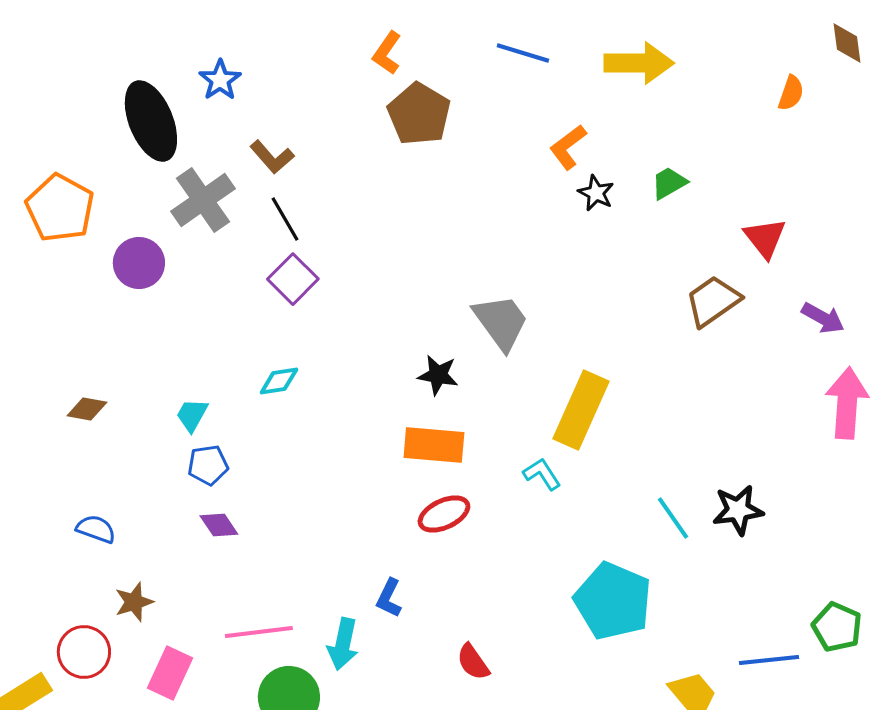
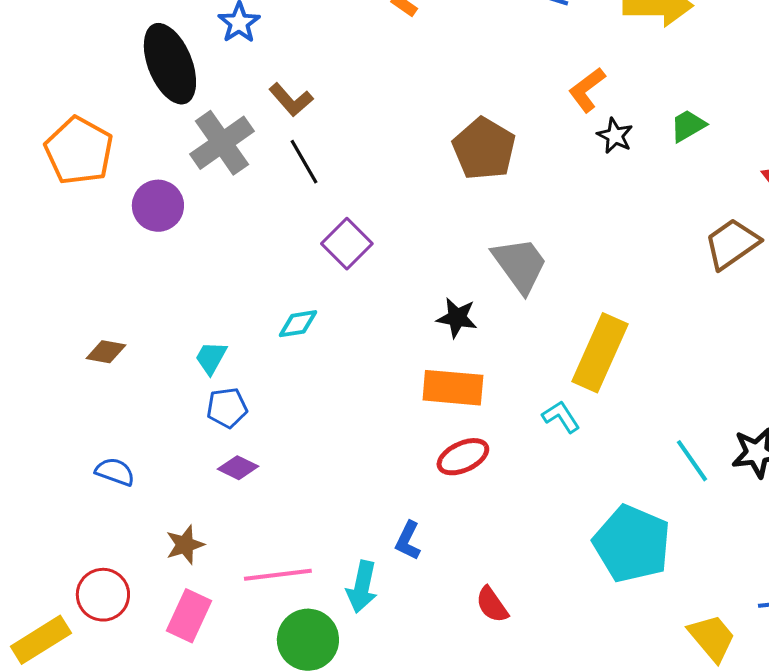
brown pentagon: (419, 114) -> (484, 149), moved
purple square: (293, 279) -> (347, 244), moved
purple diamond: (219, 525) -> (238, 468), turned -30
brown star: (134, 602) -> (185, 545), moved

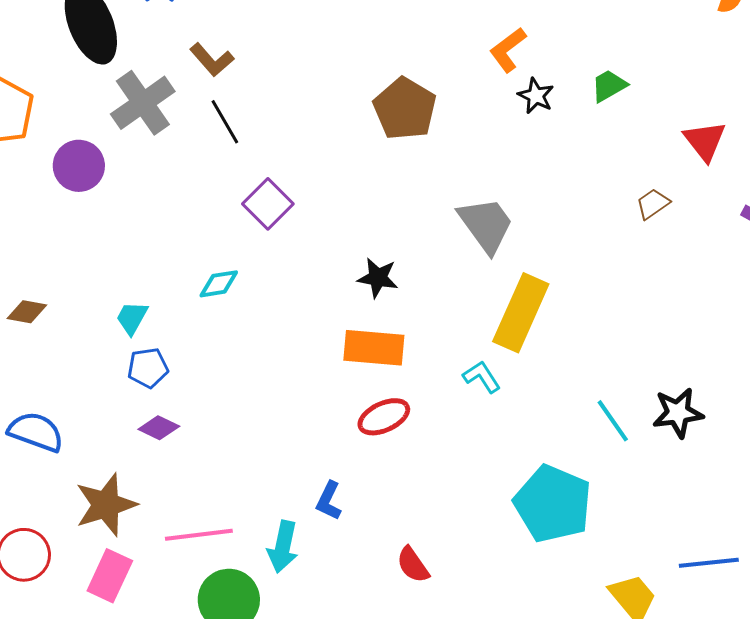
brown trapezoid: (732, 244) -> (653, 204), size x0.6
gray trapezoid: (520, 265) -> (486, 225), moved
blue semicircle: (115, 472) -> (36, 432), size x1.4
brown star: (185, 545) -> (106, 505), size x1.6

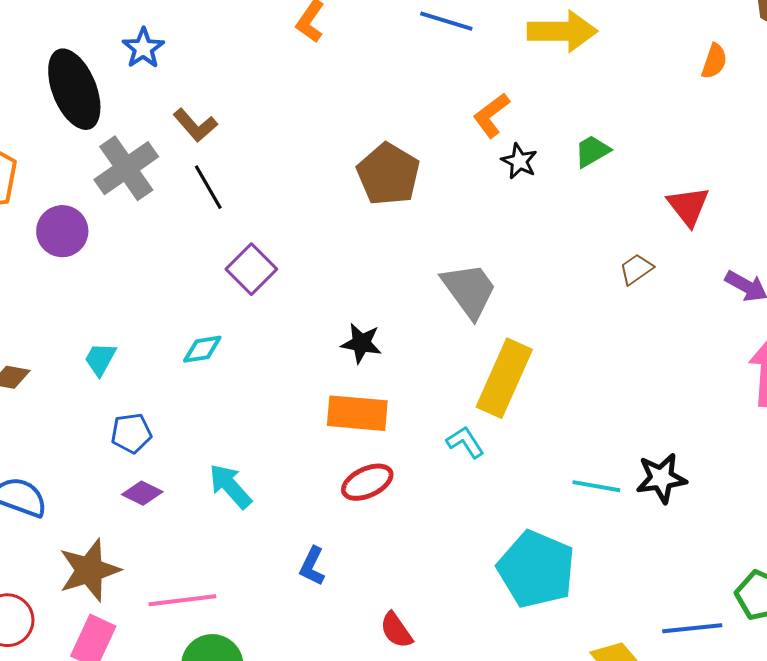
cyan trapezoid: (132, 318) -> (100, 359), moved
cyan line: (613, 421) -> (596, 486), turned -45
cyan arrow: (283, 547) -> (230, 486), moved, turned 126

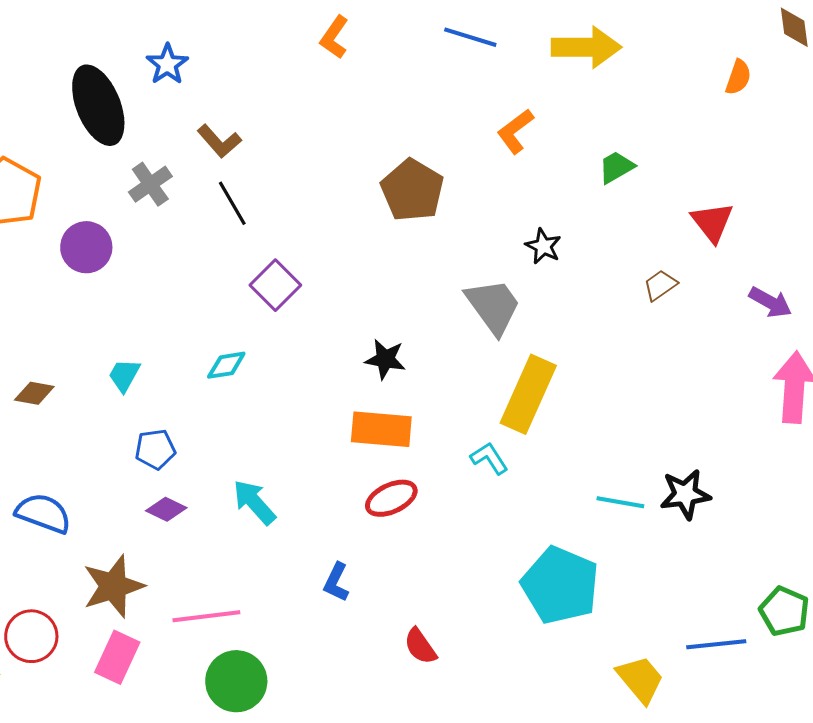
black star: (519, 161) -> (543, 246), moved
gray cross: (126, 168) -> (150, 184), size x0.7

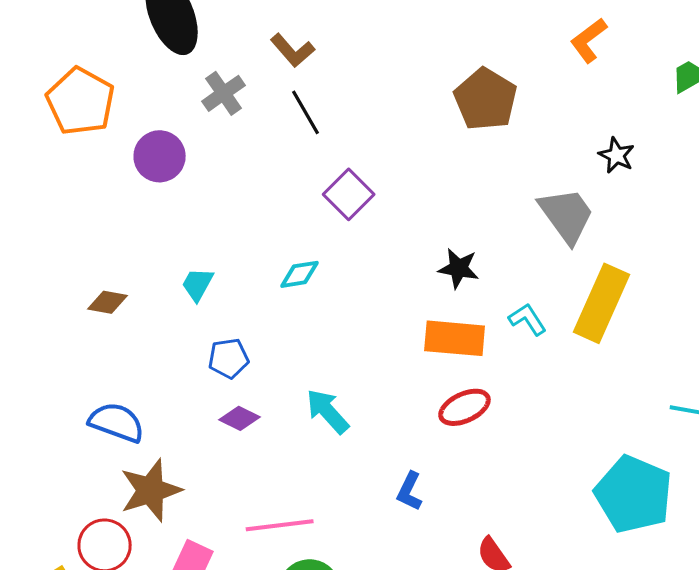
cyan L-shape: (489, 458) -> (528, 319), moved
brown star: (113, 586) -> (151, 490), moved

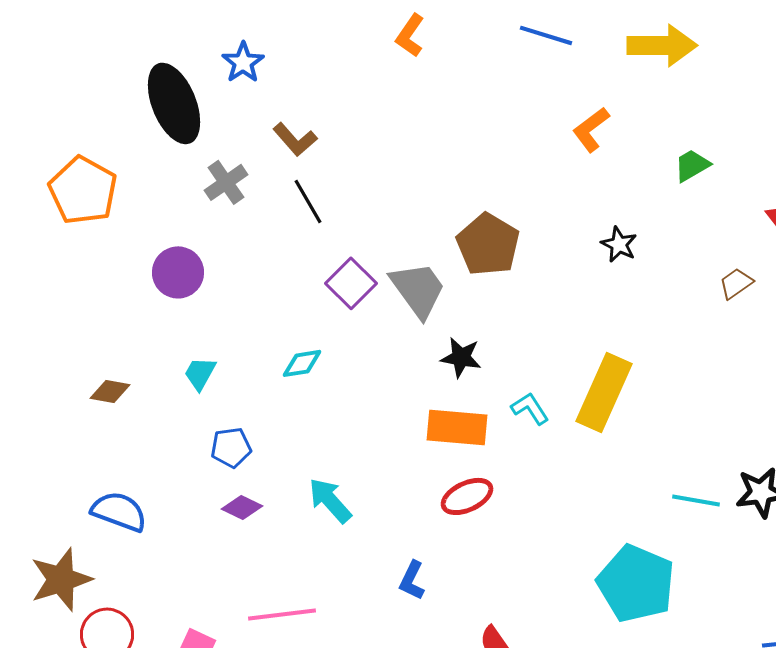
brown pentagon: (486, 99) -> (488, 244), moved
purple circle: (160, 156) -> (178, 272), moved
gray trapezoid: (567, 215) -> (418, 289), moved
brown star: (151, 490) -> (61, 579), moved

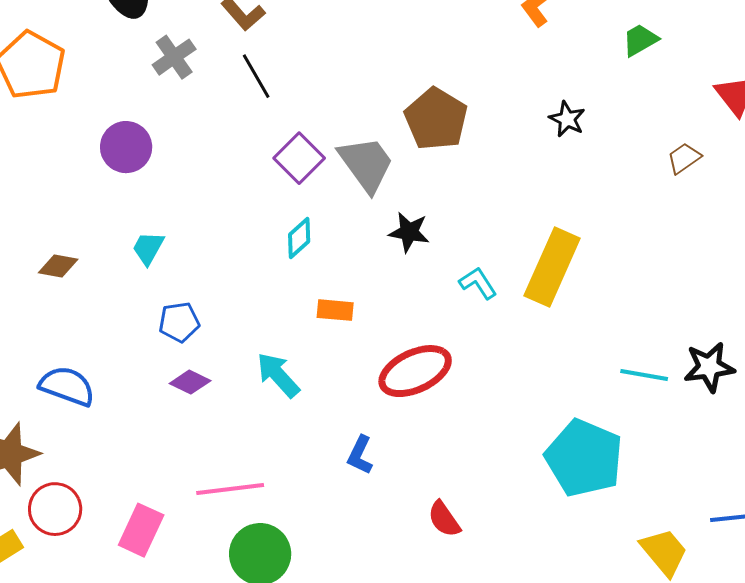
cyan diamond: (302, 363) -> (299, 238), moved, turned -33
orange rectangle: (457, 427) -> (335, 310), moved, size x0.6
red ellipse: (467, 496) -> (415, 371), size x1.4

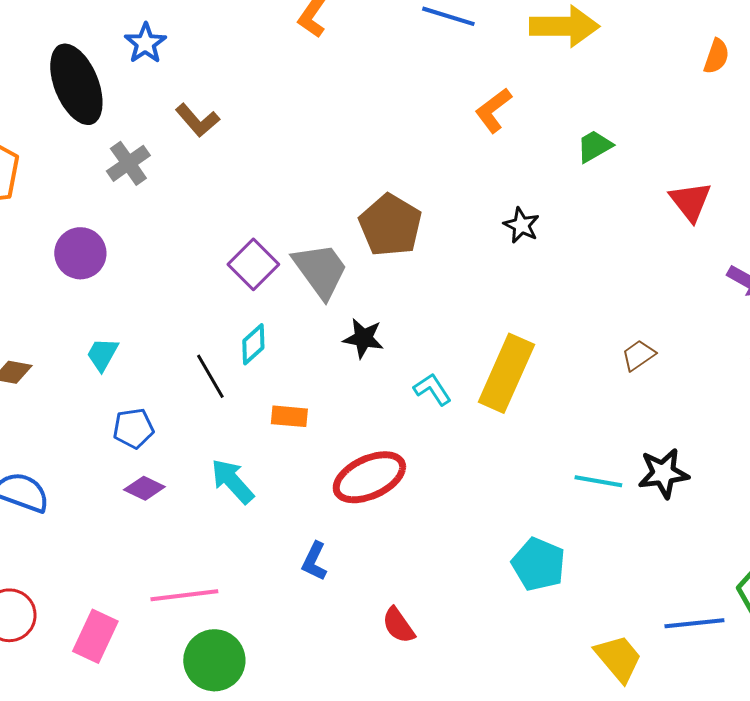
black line: (256, 76) -> (210, 376), moved
brown trapezoid: (684, 158) -> (638, 355), moved
cyan pentagon: (584, 458) -> (538, 564), size x0.7

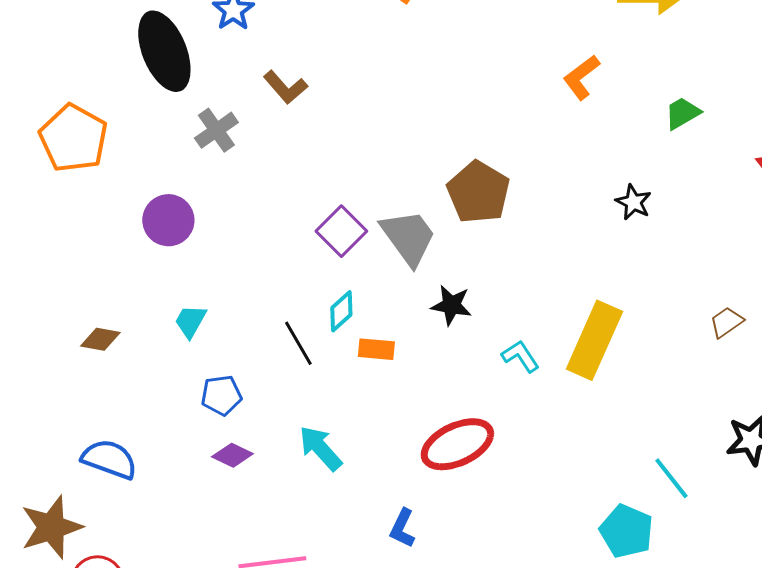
black star: (521, 225) -> (633, 202), moved
orange rectangle: (289, 416) -> (376, 349), moved
cyan line: (598, 481) -> (671, 478), moved, turned 42

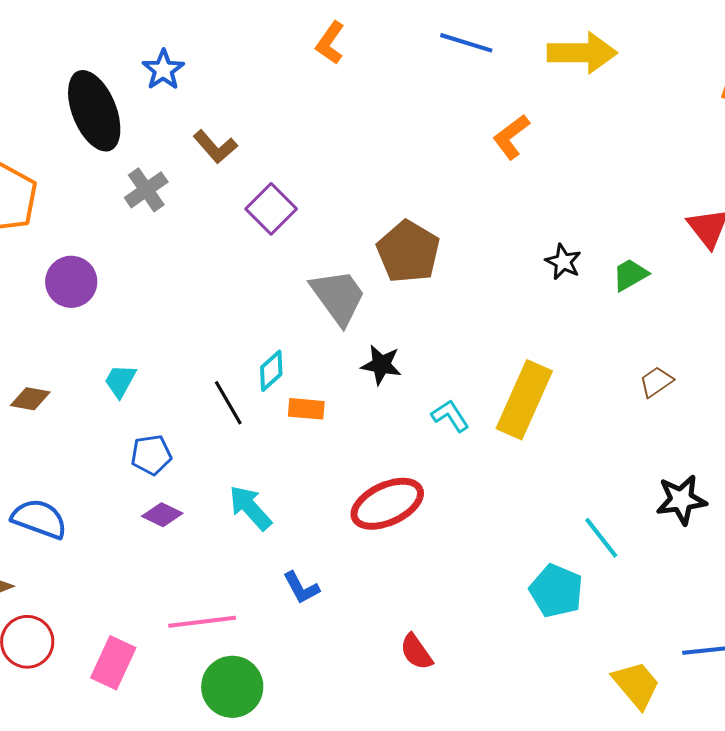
green trapezoid: (682, 113) -> (630, 275), moved
purple circle: (168, 220) -> (71, 282), moved
purple square: (341, 231) -> (271, 209), moved
blue L-shape: (402, 528) -> (301, 588), moved, turned -54

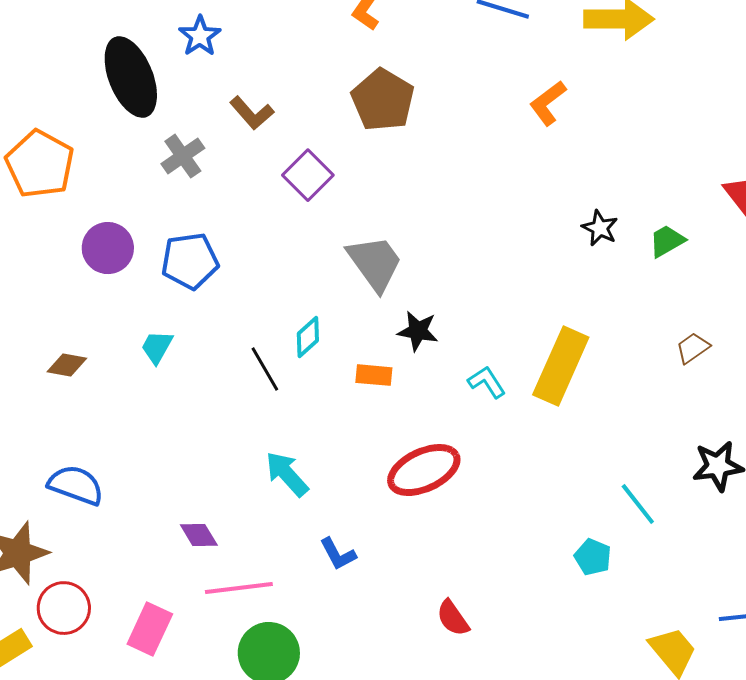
brown pentagon: (408, 252) -> (383, 100), moved
orange rectangle: (306, 409) -> (374, 375), moved
blue pentagon: (151, 455) -> (190, 261), moved, size x1.4
purple diamond: (162, 515) -> (199, 535), moved, turned 33
cyan pentagon: (556, 591) -> (593, 557), size x0.7

